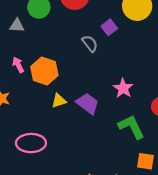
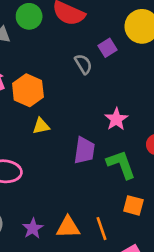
purple trapezoid: (88, 104) -> (84, 150), moved, turned 55

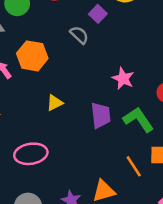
orange hexagon: (28, 90) -> (32, 56), moved
orange line: (101, 229) -> (134, 166), moved

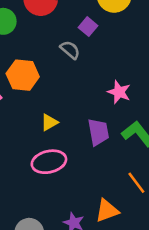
pink ellipse: (31, 154) -> (49, 162), moved

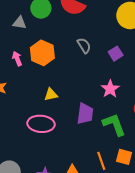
purple square: (88, 27) -> (116, 54), moved

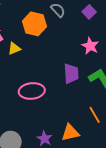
orange hexagon: (42, 53) -> (34, 24), moved
yellow triangle: (51, 95) -> (14, 49), moved

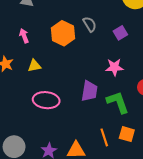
pink star: (90, 46) -> (114, 67), turned 30
yellow triangle: (14, 49) -> (34, 66), moved

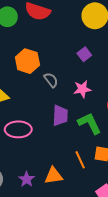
gray semicircle: (90, 24) -> (51, 80), moved

